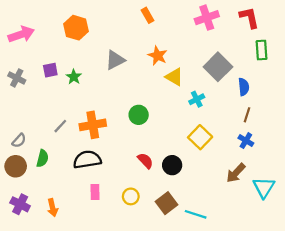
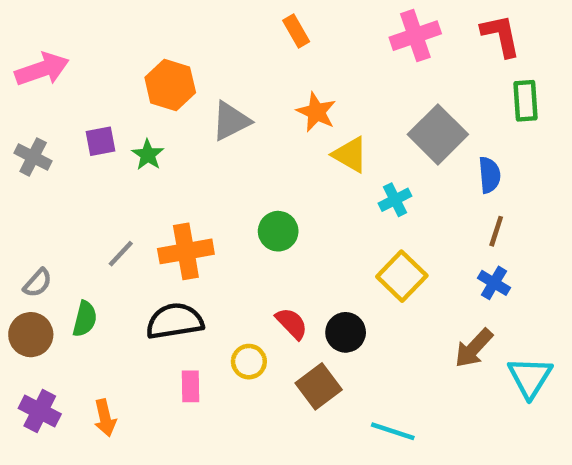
orange hexagon: (76, 28) -> (170, 85), moved
yellow circle: (131, 196) -> (249, 362), moved
brown square: (167, 203) -> (319, 386), moved

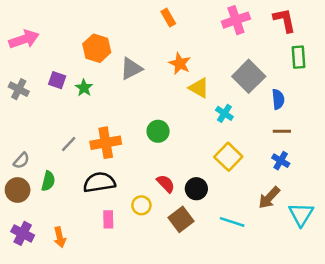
purple square: (100, 141) -> (57, 80), turned 30
cyan cross: (395, 200) -> (224, 113), turned -30
brown line: (496, 231) -> (282, 131), turned 72
cyan line: (393, 431) -> (232, 222), moved

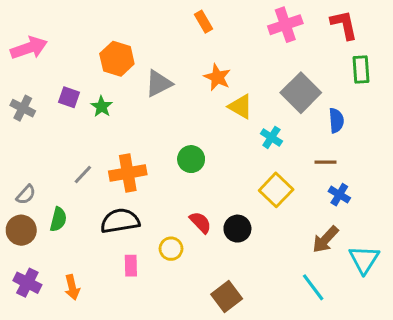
brown line: (282, 131) -> (325, 162), moved
brown square: (181, 219) -> (227, 297), moved
cyan line: (232, 222) -> (313, 287), moved, turned 35

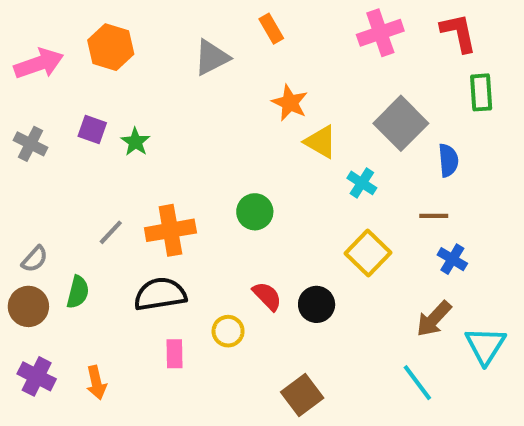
orange hexagon: (117, 59) -> (111, 47), moved
gray triangle: (159, 83) -> (212, 57), moved

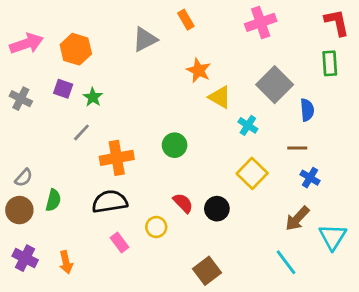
red L-shape: (459, 33) -> (337, 22), moved
orange hexagon: (111, 47) -> (76, 49), moved
gray line: (111, 232) -> (81, 132), moved
pink rectangle: (175, 354) -> (120, 243), turned -36

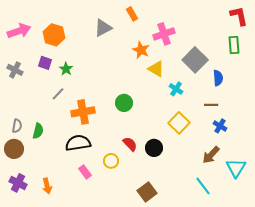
pink cross: (261, 22) -> (164, 34), moved
gray semicircle: (24, 178) -> (17, 126), turned -32
green semicircle: (53, 200) -> (38, 131), moved

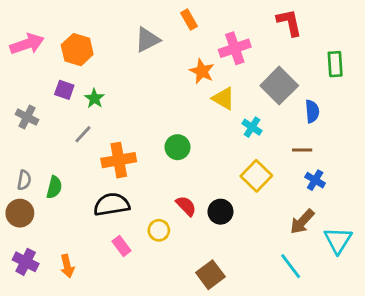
red L-shape: (239, 16) -> (289, 22), moved
gray cross: (15, 70) -> (27, 117), moved

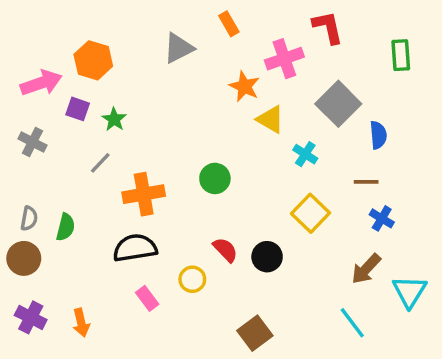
red L-shape: (289, 22) -> (328, 27), moved
pink arrow: (27, 44) -> (41, 83), moved
green rectangle: (335, 64) -> (401, 55), moved

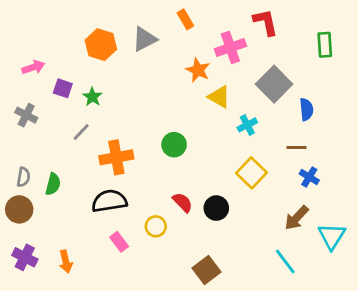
orange hexagon: (93, 60) -> (101, 45), moved
pink arrow: (41, 83) -> (33, 67), size x0.7
cyan cross: (305, 154) -> (247, 125), turned 30

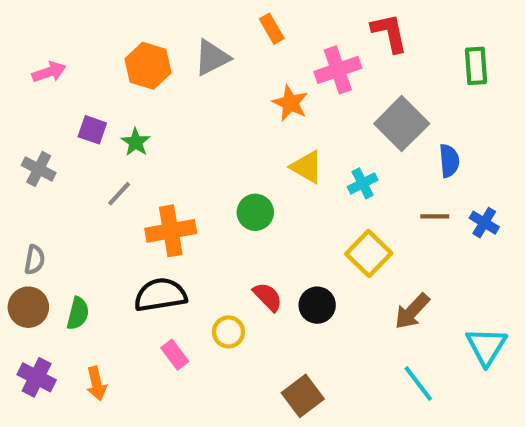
pink arrow: (33, 67) -> (49, 72), moved
yellow triangle: (219, 97) -> (307, 167), moved
blue cross: (309, 177) -> (484, 223), moved
green semicircle: (53, 184) -> (78, 313), moved
brown arrow: (297, 218) -> (412, 311), moved

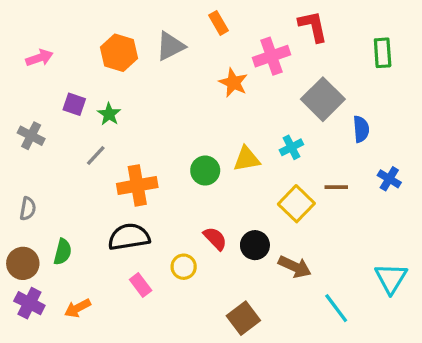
yellow triangle: (307, 167) -> (247, 159), moved, turned -40
brown line: (435, 216) -> (336, 187), moved
brown circle: (28, 307) -> (23, 263), moved
brown arrow: (412, 311) -> (295, 267), moved, turned -108
orange arrow: (96, 384) -> (78, 308), turned 75

